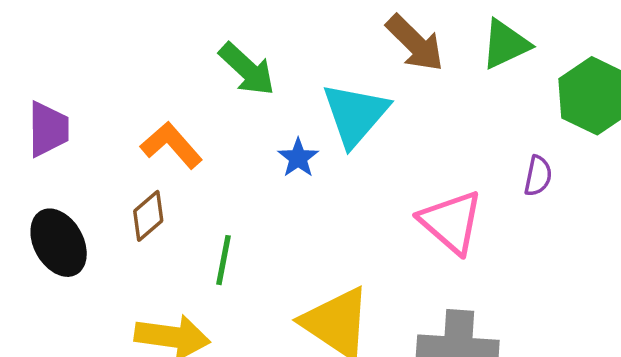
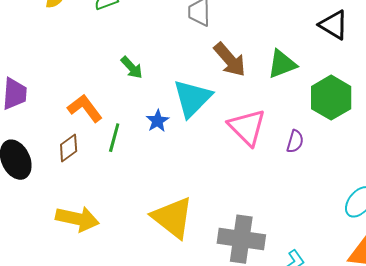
green arrow: (247, 69) -> (132, 68), size x0.7
pink triangle: (451, 222) -> (247, 127), moved
green line: (224, 260) -> (114, 138), moved

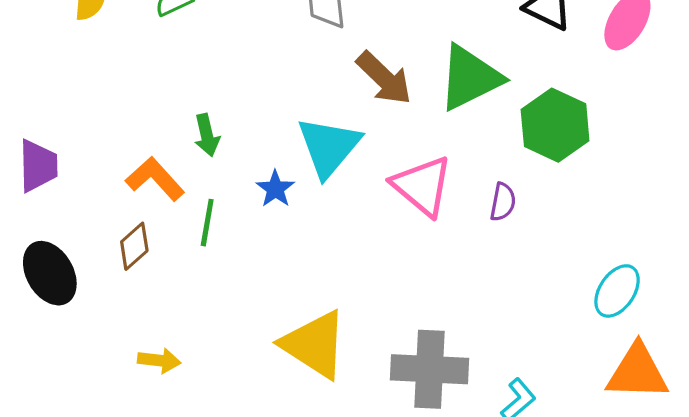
green triangle: (282, 64) -> (470, 78), size x1.4
green arrow: (132, 68) -> (207, 135), moved, turned 35
yellow arrow: (77, 219) -> (159, 360), size x0.6

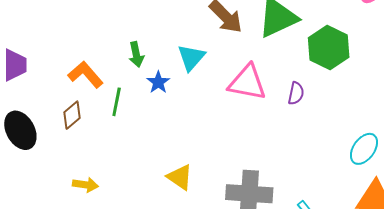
green arrow: (207, 135) -> (136, 54), moved
cyan triangle: (329, 147) -> (191, 57), size x0.7
pink triangle: (422, 186) -> (247, 83), turned -30
yellow triangle: (314, 344) -> (180, 177), size x0.6

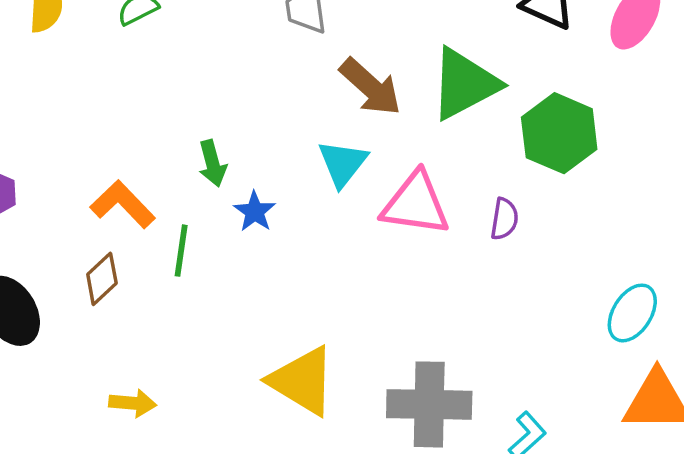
cyan triangle: (191, 57) -> (343, 163), moved
yellow triangle: (180, 177) -> (302, 381), size x1.5

